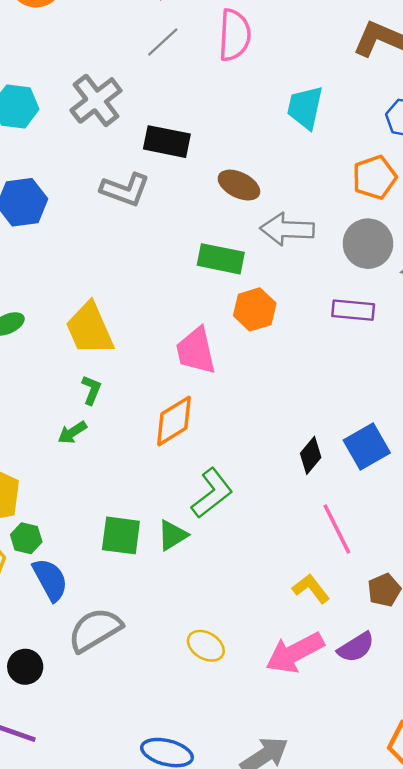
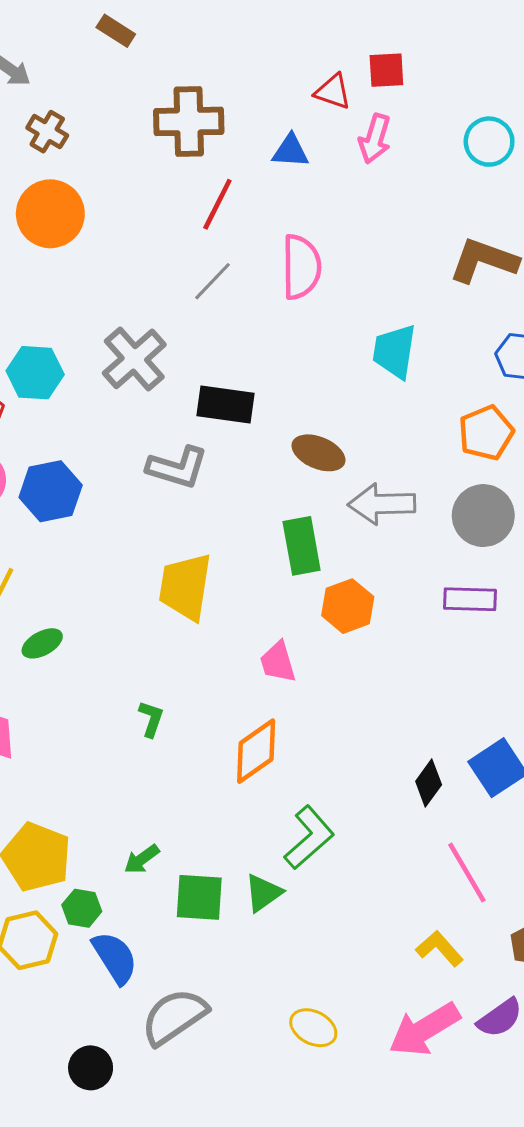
green rectangle: (221, 259) -> (302, 546), turned 72
yellow trapezoid: (90, 329) -> (185, 587), moved, turned 36
pink trapezoid: (196, 351) -> (278, 662), size x0.7
green arrow: (72, 432) -> (142, 859), moved

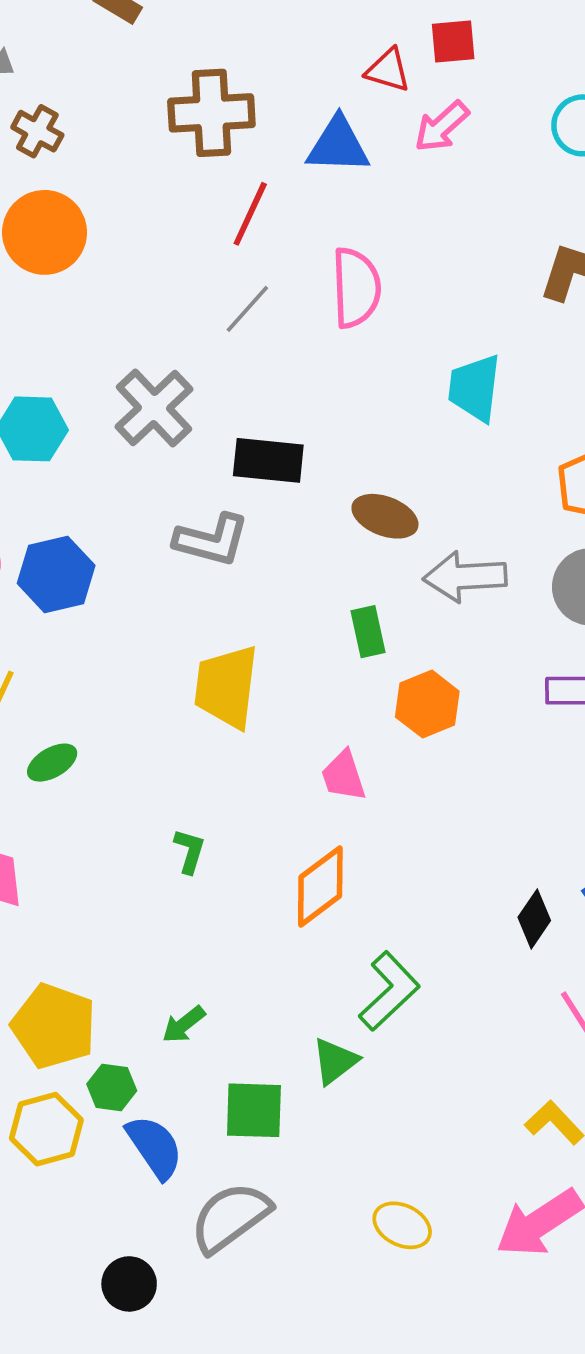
pink arrow: (375, 139) -> (442, 127), turned 33
blue triangle: (290, 151) -> (338, 145), size x1.4
green rectangle: (302, 546) -> (368, 632), size x0.7
green square: (199, 897) -> (254, 1110), moved

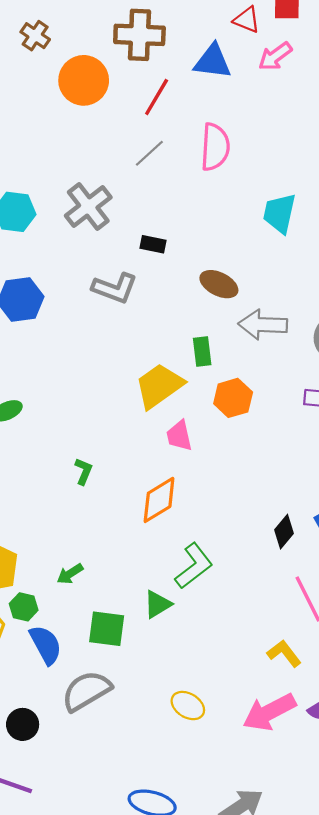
orange circle: (45, 232) -> (84, 80), moved
black rectangle: (268, 460) -> (153, 244), size x0.6
yellow trapezoid: (226, 687) -> (159, 386), moved, turned 42

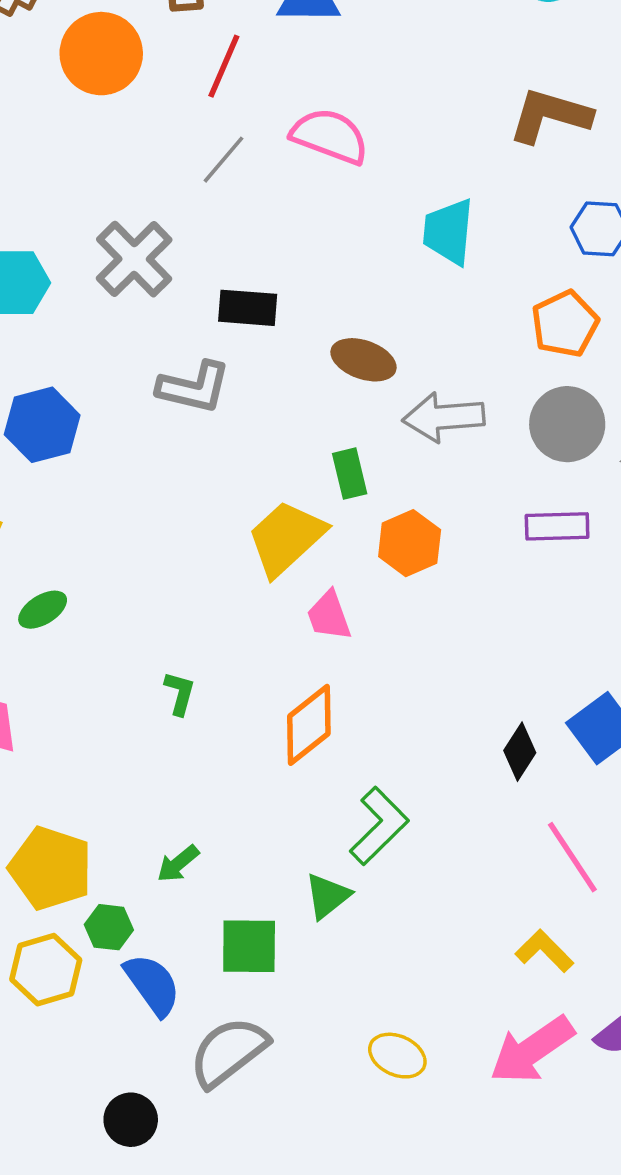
pink semicircle: (215, 147) -> (330, 136), turned -66
black rectangle: (153, 244) -> (248, 308), size x1.4

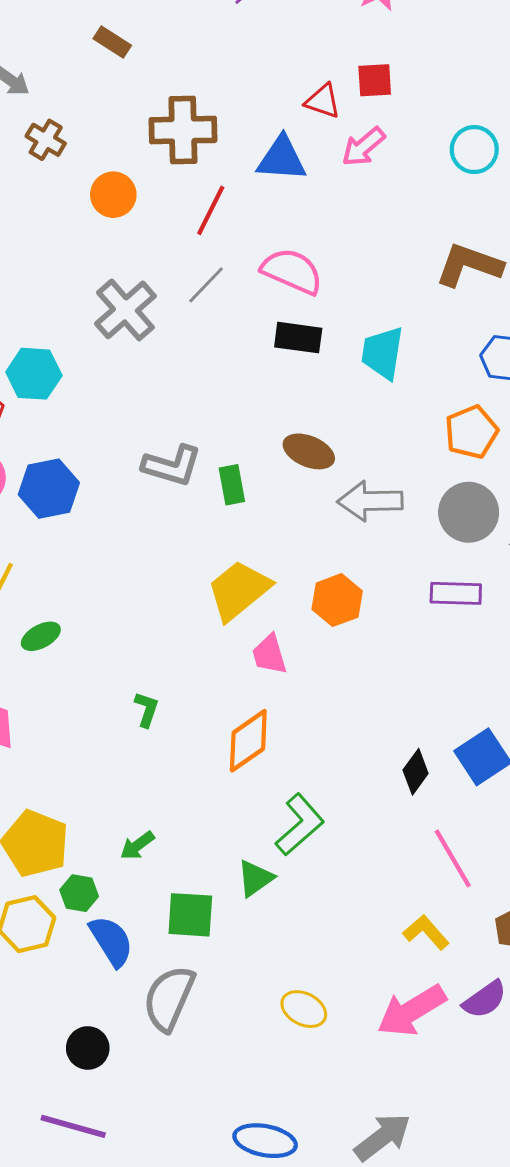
orange circle: (101, 54) -> (113, 195), size x0.7
gray cross: (134, 259) -> (125, 310), moved
black rectangle: (248, 308) -> (298, 338), moved
green rectangle: (350, 474) -> (232, 485), moved
gray semicircle: (228, 1052) -> (169, 998), turned -32

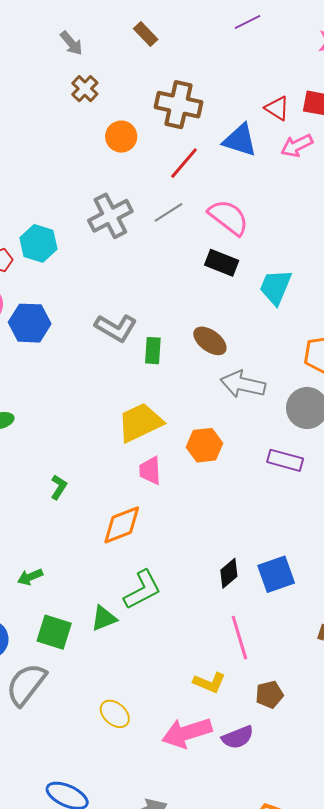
yellow L-shape: (426, 932) -> (209, 683), turned 140

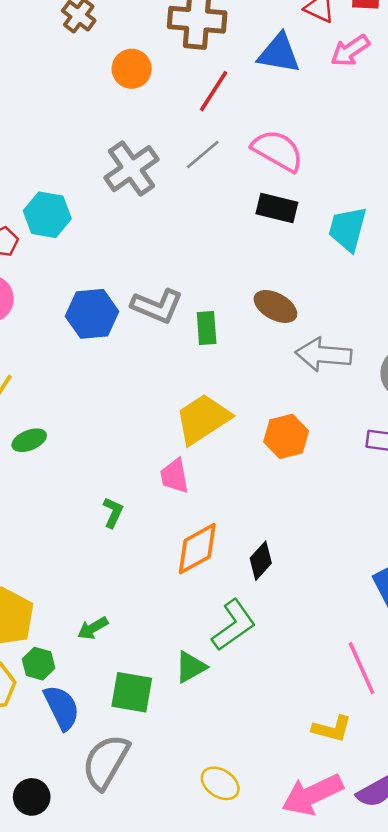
blue hexagon: (30, 323) -> (92, 314), moved
pink trapezoid: (150, 470) -> (175, 476), moved
black diamond: (229, 573) -> (261, 561), moved

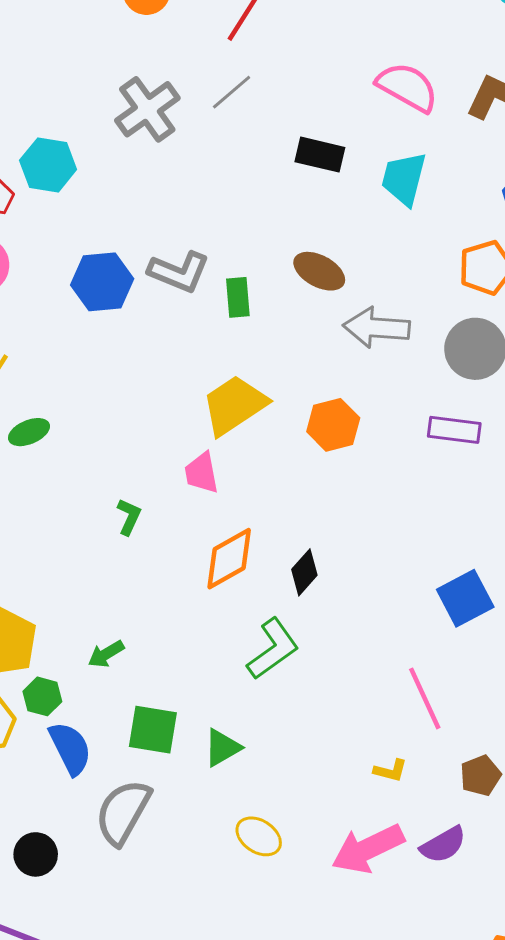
pink semicircle: (278, 151) -> (407, 87), moved
green triangle: (191, 667) -> (222, 748), moved
yellow L-shape: (332, 729) -> (390, 771), size x0.7

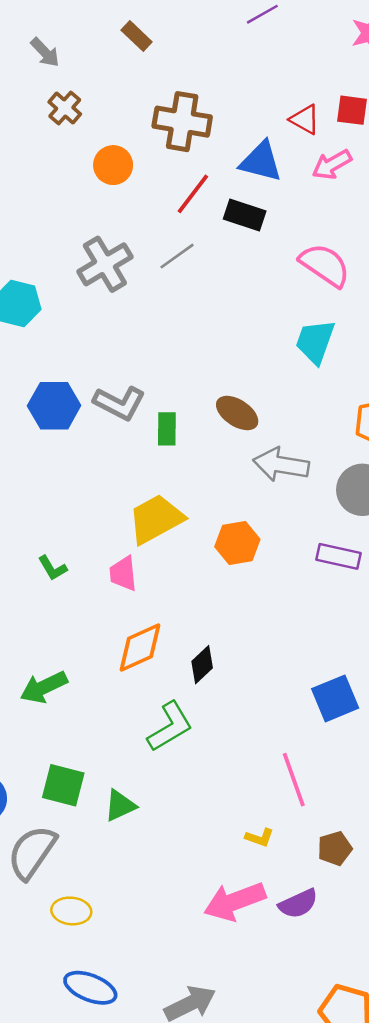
black rectangle: (320, 155) -> (245, 215), moved
green L-shape: (129, 517) -> (53, 568), moved, turned 120
green arrow: (106, 654) -> (44, 687), moved, size x1.5
yellow ellipse: (259, 836) -> (71, 911), moved, turned -33

